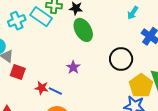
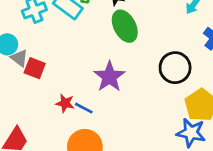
purple star: (73, 67) -> (109, 77), size x1.6
red square: (18, 72) -> (35, 68), moved

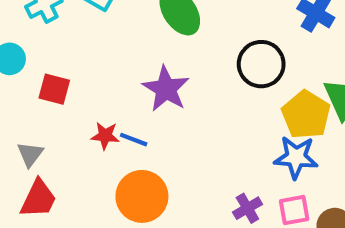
gray triangle: (19, 58) -> (30, 154), moved, turned 36

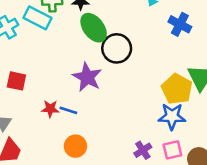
black circle: (261, 64) -> (117, 48), moved
orange circle: (142, 196) -> (75, 146), size x0.7

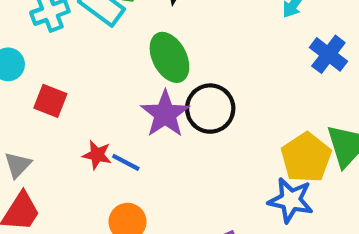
green ellipse: (94, 28) -> (169, 57), moved
black circle: (117, 48) -> (210, 109), moved

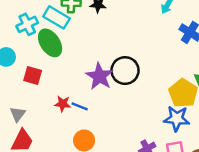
green ellipse: (169, 57) -> (50, 43), moved

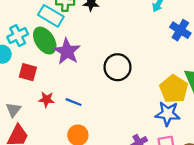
cyan cross: (27, 24) -> (18, 36), moved
purple star: (99, 76) -> (67, 51), moved
red star: (63, 104) -> (46, 99), moved

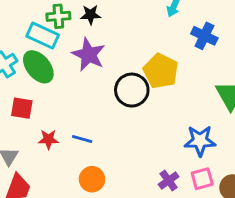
purple star: (67, 51) -> (89, 55), moved
yellow pentagon: (174, 89) -> (161, 71), moved

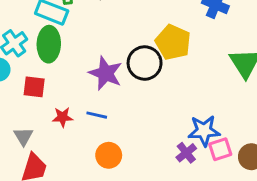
purple star: (89, 55) -> (106, 73), moved
green ellipse: (38, 67) -> (49, 44), turned 44
blue star: (200, 141) -> (204, 131), moved

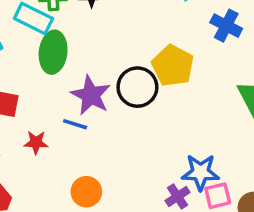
green ellipse: (49, 44) -> (53, 52), moved
blue line: (97, 115) -> (75, 124), moved

